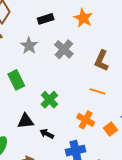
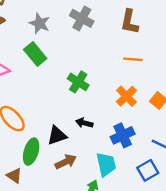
green rectangle: (16, 80) -> (35, 54), moved
orange cross: (86, 120) -> (126, 96), turned 30
black triangle: (26, 121) -> (57, 135), moved

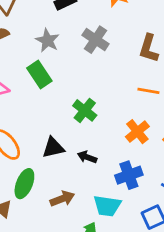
black triangle: (57, 135) -> (53, 148), moved
cyan trapezoid: (106, 164) -> (107, 206), turned 105

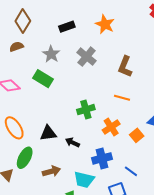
green rectangle: (39, 74) -> (43, 79), turned -30
green cross: (85, 110) -> (86, 110), moved, turned 30

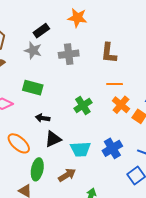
gray star: (51, 54) -> (33, 50), moved
gray cross: (87, 57) -> (69, 54), turned -30
orange cross: (111, 127) -> (121, 105), moved
black arrow: (72, 142) -> (43, 118), moved
cyan trapezoid: (84, 180) -> (80, 149), moved

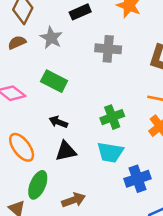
gray star: (33, 50) -> (51, 38), moved
cyan trapezoid: (80, 149) -> (110, 152), moved

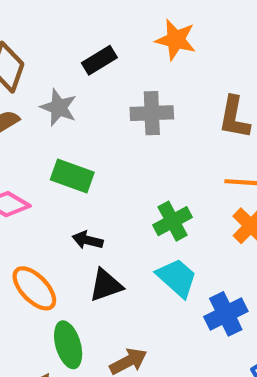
cyan trapezoid: (110, 152) -> (177, 278), turned -140
green ellipse: (38, 185) -> (68, 345), turned -32

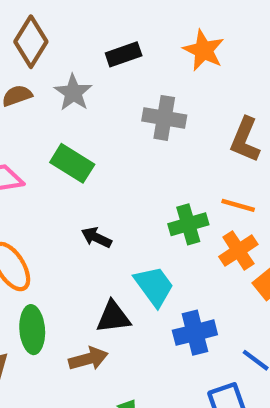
green cross: (173, 221) -> (188, 224), moved
black arrow: (88, 240) -> (96, 237), moved
black triangle: (106, 285) -> (113, 317), moved

